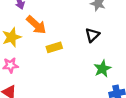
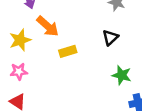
green star: (102, 69) -> (122, 75), turned -30

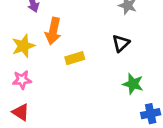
orange arrow: (48, 26) -> (53, 31), turned 60

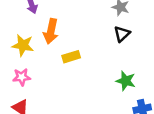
black triangle: (121, 43) -> (122, 34), moved
yellow star: (23, 46) -> (23, 45), turned 30

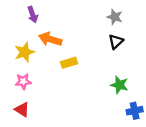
orange arrow: (51, 31) -> (50, 39), turned 95
yellow star: (23, 45) -> (24, 52), turned -30

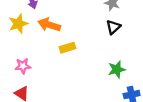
yellow star: (24, 52) -> (18, 24), moved
green star: (119, 85) -> (117, 69), turned -30

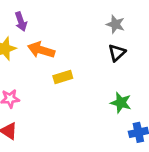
green star: (117, 69) -> (121, 103), turned 30

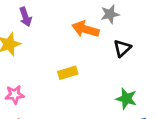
gray star: (115, 24) -> (110, 14), moved, turned -30
orange arrow: (41, 50) -> (85, 29), moved

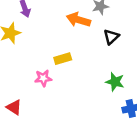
pink star: (15, 95) -> (43, 78), moved

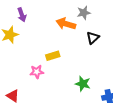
green star: (115, 82) -> (83, 84), moved

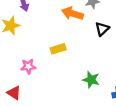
pink star: (37, 72) -> (28, 66), moved

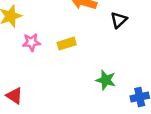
pink star: (28, 66) -> (31, 42), moved

